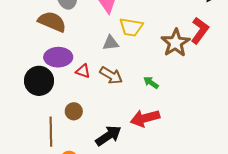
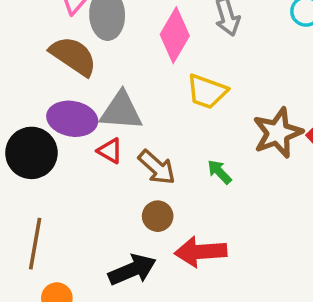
gray triangle: (111, 43) -> (121, 111), moved, size x1.5
green arrow: (151, 83) -> (219, 172), moved
brown circle: (74, 111) -> (158, 216), moved

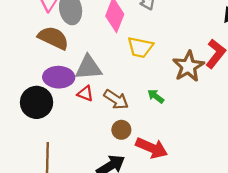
red arrow: (201, 252) -> (152, 148), turned -144

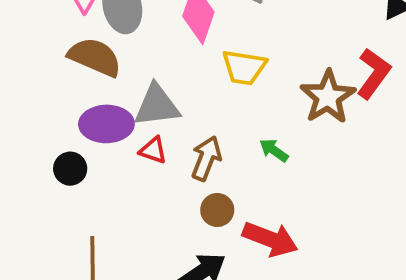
brown arrow: (116, 99) -> (206, 158), turned -100
black circle: (37, 102) -> (70, 169), size x0.6

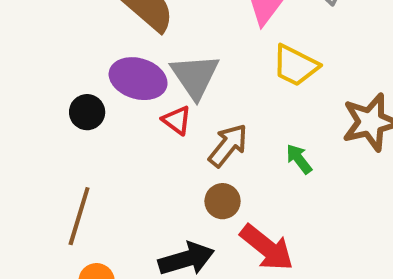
gray triangle: (157, 106) -> (195, 76), turned 45

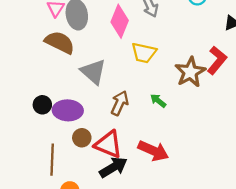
purple ellipse: (138, 79) -> (68, 110), moved
red triangle: (177, 120) -> (108, 144), moved, size x1.8
brown circle: (223, 201) -> (82, 138), moved

